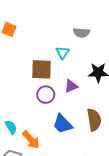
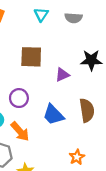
cyan triangle: (63, 53) -> (41, 15), moved
purple circle: (46, 95) -> (19, 98), moved

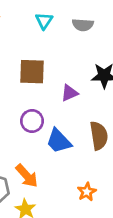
purple circle: (19, 98) -> (32, 121), moved
orange arrow: (20, 131) -> (27, 176), moved

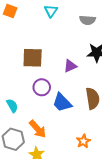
gray semicircle: (83, 25) -> (88, 20), moved
brown square: (32, 72) -> (33, 58), moved

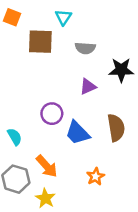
gray semicircle: (88, 20) -> (85, 48), moved
brown square: (33, 58) -> (40, 42), moved
orange star: (83, 141) -> (96, 177), moved

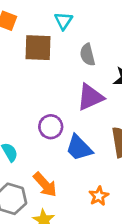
gray semicircle: (85, 48) -> (87, 55), turned 72
purple triangle: (88, 87) -> (90, 97), size x1.5

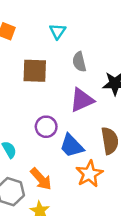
brown square: (38, 48) -> (35, 71), moved
orange star: (99, 196) -> (89, 174), moved, size x1.5

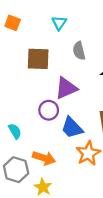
purple triangle: (82, 100) -> (66, 88), moved
orange arrow: (41, 179) -> (44, 158), turned -30

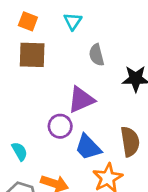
orange square: (13, 23) -> (28, 21), moved
brown square: (38, 59) -> (32, 55), moved

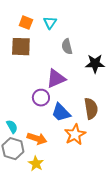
orange square: (28, 21) -> (26, 23), moved
cyan semicircle: (20, 151) -> (12, 127), moved

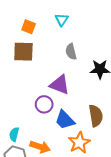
cyan triangle: (50, 23) -> (62, 20), moved
purple triangle: (56, 79) -> (60, 85), turned 45
cyan semicircle: (12, 127) -> (14, 134), turned -136

